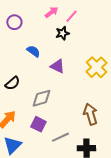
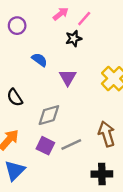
purple triangle: (57, 66) -> (68, 77), turned 35
black semicircle: (12, 83) -> (15, 97), turned 98
gray line: (60, 137) -> (71, 145), moved

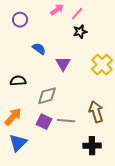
black star: (74, 39) -> (80, 32), moved
black semicircle: (15, 97) -> (18, 81), turned 119
gray line: (71, 145) -> (66, 121), turned 30

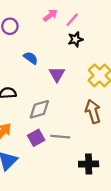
brown arrow: (96, 112) -> (93, 111), moved
purple square: (44, 122) -> (36, 138), turned 35

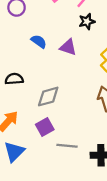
purple triangle: (57, 74) -> (68, 47), moved, turned -42
gray line: (60, 137) -> (67, 146), moved

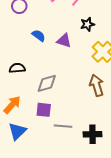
black star: (87, 21) -> (87, 24), moved
purple square: (45, 127) -> (44, 110), turned 35

